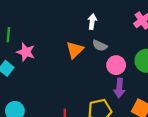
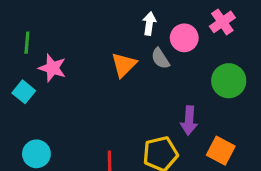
gray semicircle: (100, 46) -> (160, 58), turned 32
pink circle: (116, 65) -> (184, 38), moved

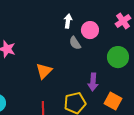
pink cross: (222, 22) -> (123, 21), moved
orange triangle: (124, 65) -> (44, 71), moved

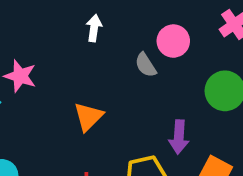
white arrow: (68, 21) -> (94, 28), moved

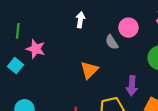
orange triangle: (88, 117) -> (89, 70), moved

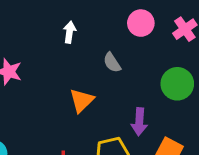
pink circle: (128, 28) -> (141, 23), moved

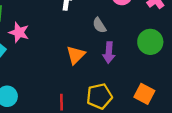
purple arrow: (139, 122) -> (109, 53), moved

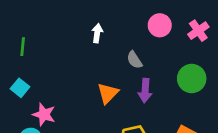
pink star: (19, 32) -> (44, 114), moved

